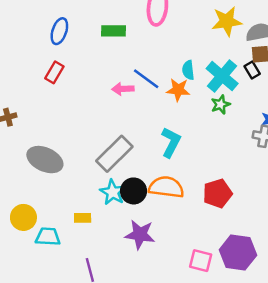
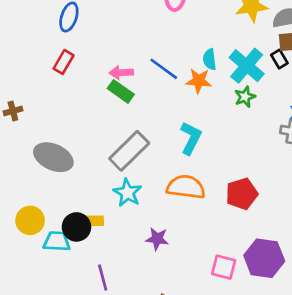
green rectangle: (113, 31) -> (121, 91), moved, turned 35
pink arrow: (123, 89) -> (121, 73), moved
black circle: (134, 191) -> (76, 227), moved
purple star: (140, 235) -> (157, 239), size x0.7

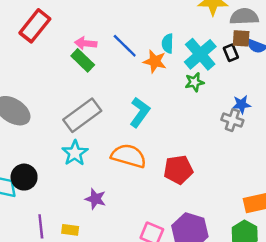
red rectangle: (64, 62) -> (35, 26), size x1.5
yellow rectangle: (95, 221) -> (70, 230), moved

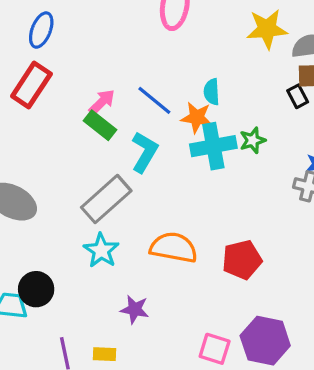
pink arrow: (86, 43) -> (102, 102), turned 135
cyan cross: (200, 54) -> (213, 146), moved, turned 36
cyan L-shape: (140, 112) -> (145, 152), moved

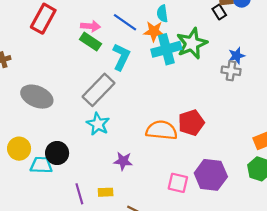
pink arrow: (102, 102) -> (90, 26), turned 54
green star: (253, 140) -> (192, 43), size x1.8
orange semicircle: (174, 248) -> (162, 130), moved

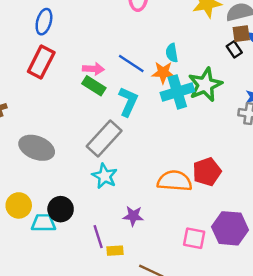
purple line: (79, 194) -> (98, 237), moved

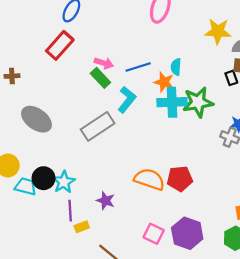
blue line: (131, 64) -> (138, 67), turned -65
cyan star: (105, 176) -> (64, 182), moved
yellow rectangle: (115, 251) -> (82, 227), turned -32

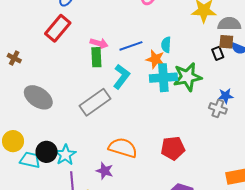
brown cross: (12, 76) -> (14, 58), turned 32
green rectangle: (100, 78) -> (96, 57), turned 42
orange semicircle: (149, 179) -> (123, 148), moved

